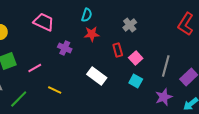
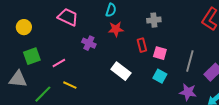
gray cross: (130, 25) -> (154, 20), turned 32
pink square: (136, 58) -> (160, 53), turned -32
yellow line: (55, 90) -> (70, 85), moved
purple star: (164, 97) -> (188, 92), turned 30

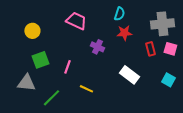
gray cross: (154, 20) -> (162, 24), size x1.6
pink square: (160, 53) -> (170, 49), moved
pink line: (59, 63) -> (67, 67), turned -40
yellow line: (70, 85) -> (86, 89), moved

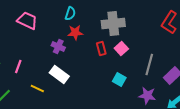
purple cross: (97, 47) -> (58, 47), moved
pink square: (170, 49) -> (121, 49), turned 32
white rectangle: (129, 75) -> (59, 75), moved

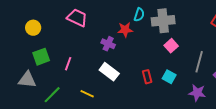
cyan semicircle: (70, 14) -> (139, 15), moved
red rectangle: (101, 49) -> (147, 77), moved
yellow line: (37, 89) -> (87, 94), moved

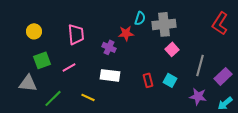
pink trapezoid: (77, 18) -> (76, 34), moved, turned 60
pink line: (68, 64) -> (69, 67), turned 40
white rectangle: (109, 72) -> (110, 75), turned -30

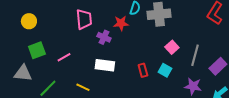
pink trapezoid: (76, 34) -> (84, 19), moved
pink square: (172, 49) -> (172, 47), moved

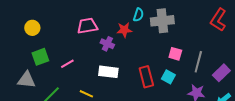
pink trapezoid: (84, 19) -> (87, 26), turned -95
pink square: (172, 47) -> (175, 54), turned -32
red rectangle: (143, 70) -> (146, 77), size x1.5

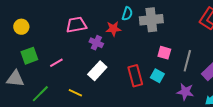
white rectangle: (108, 72) -> (97, 71), turned -54

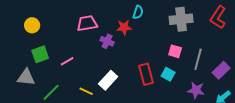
gray cross: (151, 20) -> (181, 19), moved
white rectangle: (97, 71) -> (108, 80), moved

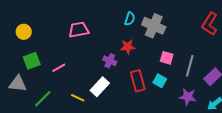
gray cross: (181, 19) -> (154, 26), moved, turned 30
red star: (124, 27) -> (128, 47), moved
purple cross: (107, 41) -> (110, 61), moved

